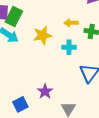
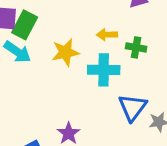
cyan cross: (69, 47) -> (104, 70), size x1.5

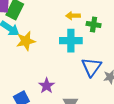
yellow star: (65, 52) -> (26, 41), moved

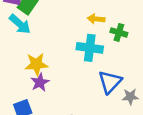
yellow star: (26, 41) -> (36, 64), moved
purple star: (47, 86) -> (40, 82), moved

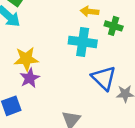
blue triangle: (110, 82) -> (104, 78), turned -30

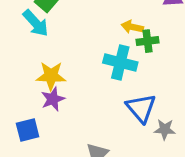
green cross: (114, 26) -> (148, 41), moved, turned -30

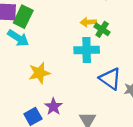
green cross: (148, 41) -> (102, 29), turned -35
purple star: (53, 99) -> (53, 107), moved

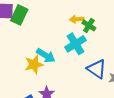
cyan arrow: (18, 38) -> (46, 56), moved
cyan cross: (87, 50) -> (75, 44), turned -30

